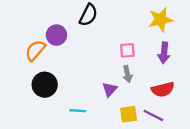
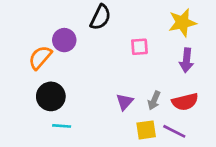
pink square: (127, 50) -> (139, 47), moved
gray arrow: (127, 74) -> (154, 100), moved, turned 35
cyan line: (78, 111) -> (62, 126), moved

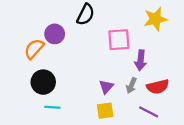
pink square: (139, 47) -> (119, 40), size x1.5
purple arrow: (186, 60) -> (141, 60), moved
yellow square: (146, 130) -> (105, 111), moved

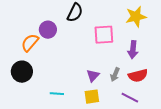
purple arrow: (141, 60) -> (133, 50), moved
black circle: (43, 82) -> (22, 72), moved
cyan line: (52, 107) -> (57, 94), moved

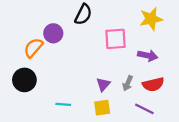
purple arrow: (133, 50) -> (148, 56), turned -84

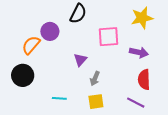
gray arrow: (128, 83) -> (95, 79), moved
purple triangle: (103, 84) -> (80, 60), moved
red semicircle: (153, 84) -> (144, 80), turned 102

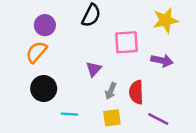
purple circle: (50, 31) -> (45, 25), moved
black circle: (23, 75) -> (44, 89), moved
red semicircle: (144, 80) -> (136, 92), moved

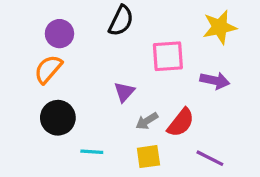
gray arrow: (111, 91) -> (147, 121), turned 35
red semicircle: (136, 92) -> (181, 123), turned -140

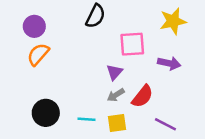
purple circle: (59, 34) -> (34, 26), moved
purple triangle: (124, 92) -> (114, 72), moved
black circle: (58, 118) -> (46, 113), moved
cyan line: (92, 152) -> (86, 119), moved

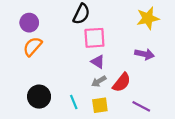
pink square: (132, 44) -> (94, 38), moved
purple triangle: (114, 72) -> (98, 62), turned -40
cyan line: (86, 119) -> (74, 102), turned 64

